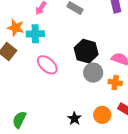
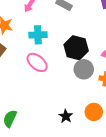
cyan cross: (35, 34) -> (38, 35), moved

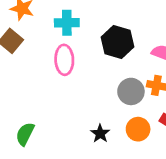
pink ellipse: (37, 62) -> (64, 60), turned 45
gray circle: (84, 69) -> (131, 91), moved

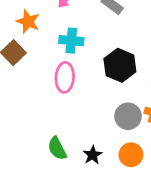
green semicircle: (25, 134) -> (57, 148), moved, turned -60

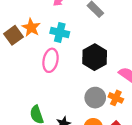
orange star: (28, 22) -> (31, 28), moved

